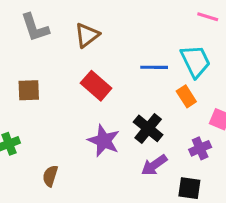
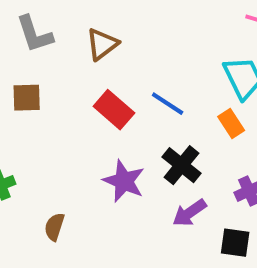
blue line: (154, 67) -> (168, 104), moved, turned 32
brown square: (29, 90) -> (27, 98), moved

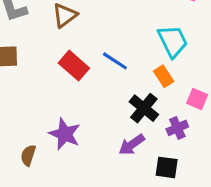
black cross: (181, 165) -> (144, 108), moved
purple star: (124, 181) -> (65, 134), moved

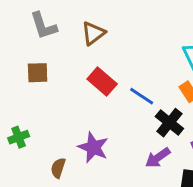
blue line: (115, 61) -> (142, 96), moved

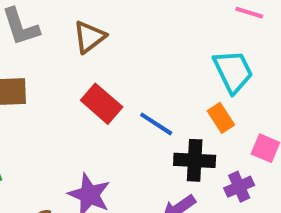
black cross: (169, 123) -> (195, 160), turned -36

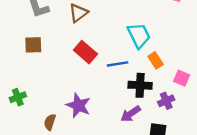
cyan trapezoid: (233, 71) -> (139, 35), moved
blue line: (156, 124) -> (118, 64), turned -42

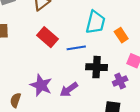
cyan trapezoid: (139, 35) -> (96, 22), turned 40
orange rectangle: (156, 60) -> (121, 35), moved
purple arrow: (131, 114) -> (69, 90), moved

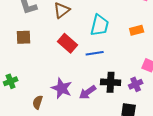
cyan trapezoid: (96, 22) -> (100, 25), moved
orange rectangle: (121, 35) -> (137, 30), moved, turned -72
black cross: (97, 67) -> (111, 82), moved

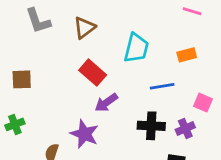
brown square: (24, 37) -> (22, 79), moved
blue line: (95, 53) -> (162, 86), moved
purple arrow: (88, 92) -> (106, 103), moved

